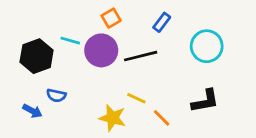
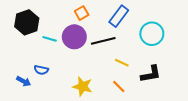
blue rectangle: (162, 22) -> (119, 16), size x1.5
cyan line: (70, 41) -> (50, 39), moved
black hexagon: (37, 56) -> (27, 22), moved
yellow line: (136, 98) -> (122, 63), moved

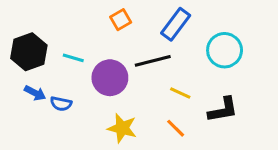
black hexagon: (27, 22) -> (29, 52), moved
purple circle: (74, 37) -> (110, 78), moved
blue arrow: (24, 81) -> (35, 93), moved

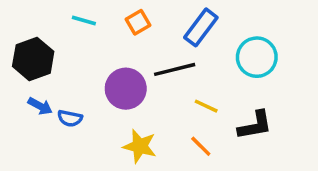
cyan line: (73, 58) -> (84, 20), moved

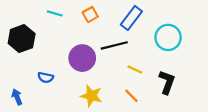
blue arrow: (40, 106) -> (17, 97), moved, turned -140
black L-shape: (255, 125) -> (167, 82), turned -60

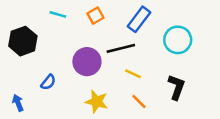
yellow line: (135, 69) -> (133, 74), moved
blue semicircle: (46, 77) -> (48, 82), turned -63

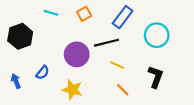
yellow star: (97, 102) -> (72, 90), moved
blue arrow: (18, 103) -> (16, 81), moved

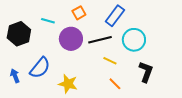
cyan line: (51, 13) -> (48, 21), moved
cyan circle: (157, 35) -> (134, 40), moved
purple circle: (77, 54) -> (71, 39), moved
blue semicircle: (43, 73) -> (40, 68), size x1.6

